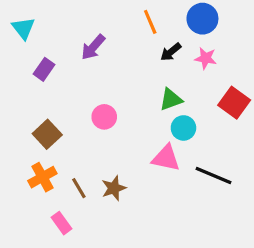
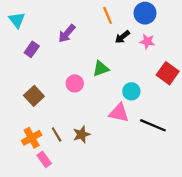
green triangle: (171, 99) -> (101, 69), moved
orange cross: (42, 177) -> (32, 138), moved

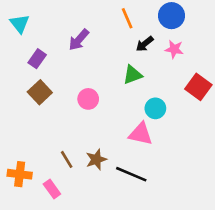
green triangle: (101, 69) -> (133, 75), moved
brown square: (34, 96) -> (40, 92), moved
black line: (153, 125) -> (131, 174), moved
orange cross: (32, 138) -> (20, 174), moved, turned 36

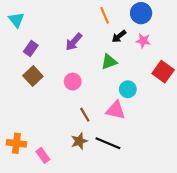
purple arrow: (79, 40) -> (74, 42), moved
brown line: (67, 159) -> (85, 115), moved
brown star: (96, 159) -> (79, 141), moved

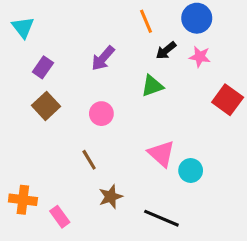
cyan circle: (128, 89) -> (191, 171), moved
pink triangle: (116, 110) -> (161, 154), turned 30
brown line: (85, 115) -> (89, 160), moved
black line: (108, 143) -> (161, 218), moved

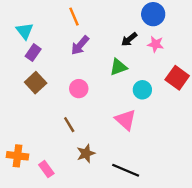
orange line: (146, 21) -> (74, 17), moved
cyan triangle: (23, 27) -> (25, 31), moved
cyan circle: (191, 171) -> (142, 90), moved

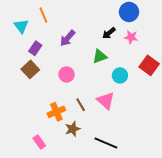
orange line: (74, 17) -> (43, 15), moved
purple rectangle: (33, 53) -> (35, 48), moved
brown line: (69, 125) -> (81, 105), moved
orange cross: (18, 156) -> (56, 112), moved, turned -30

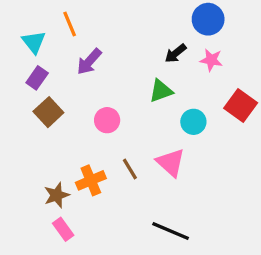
purple arrow: (68, 38) -> (89, 62), moved
purple rectangle: (35, 48) -> (37, 78), moved
brown star: (73, 129) -> (57, 195), moved

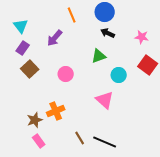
blue circle: (208, 19) -> (105, 12), moved
orange line: (70, 24) -> (72, 15), moved
black arrow: (176, 53) -> (108, 33), turned 64
pink star: (211, 60) -> (142, 37), moved
brown line: (130, 169) -> (80, 138), moved

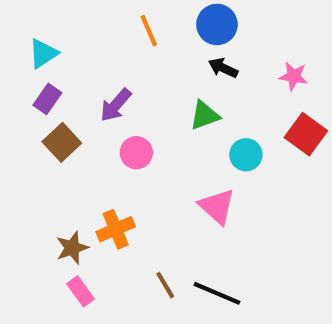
cyan triangle: (21, 26) -> (43, 53), turned 35
purple arrow: (55, 38) -> (116, 105), moved

